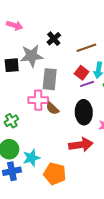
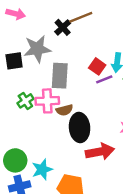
brown line: (86, 48) -> (81, 17), moved
brown semicircle: (52, 108) -> (64, 110), turned -56
black ellipse: (84, 112) -> (80, 128), moved
green cross: (11, 121) -> (25, 101), moved

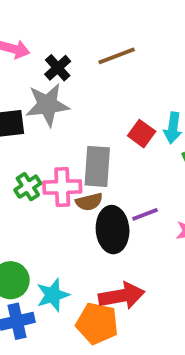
black cross: (63, 27) -> (58, 68), moved
gray rectangle: (60, 76) -> (97, 166), moved
purple line: (104, 79) -> (145, 214), moved
red arrow: (100, 152) -> (122, 296), moved

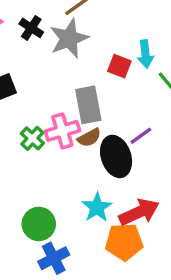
gray star: (47, 105) -> (69, 38), moved
cyan star: (53, 295) -> (97, 207), moved

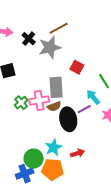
cyan arrow: (145, 54) -> (93, 97), moved, turned 140
red arrow: (139, 212) -> (77, 153), size x0.6
green circle: (39, 224) -> (34, 159), moved
orange pentagon: (124, 242) -> (53, 169), moved

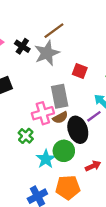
green cross: (21, 103) -> (26, 136), moved
cyan star: (53, 147) -> (46, 159), moved
green circle: (34, 159) -> (64, 151), moved

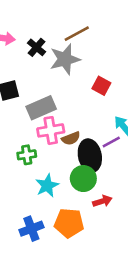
gray rectangle: (60, 96) -> (41, 108), moved, turned 70
green cross: (26, 136) -> (27, 155), turned 32
green circle: (64, 151) -> (83, 179), moved

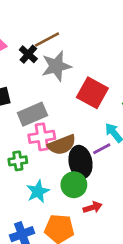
brown line: (77, 34) -> (47, 40), moved
red square: (101, 86) -> (92, 93), size x1.6
brown semicircle: (71, 138) -> (62, 145), size x1.5

